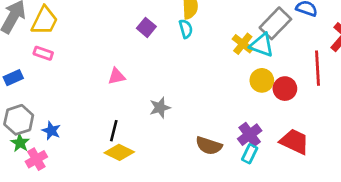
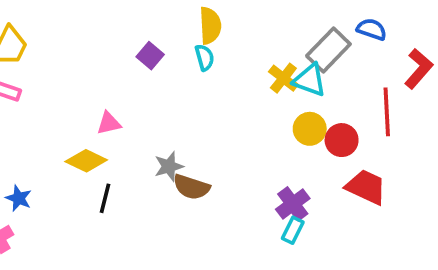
red trapezoid: (294, 142) -> (366, 187), moved
brown semicircle: (209, 146) -> (191, 187), moved
yellow diamond: (119, 152) -> (86, 161), moved

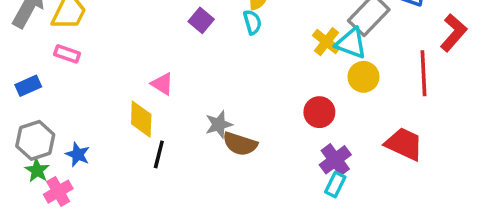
pink triangle: (109, 123) -> (162, 84), turned 45
yellow circle: (310, 129) -> (363, 77), moved
red circle: (342, 140) -> (319, 112), moved
yellow diamond: (86, 161) -> (141, 119), turned 66

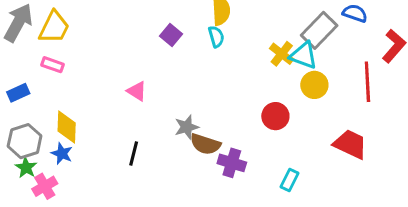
yellow diamond: (141, 119) -> (67, 127), moved
purple cross: (335, 160) -> (232, 163), moved, turned -36

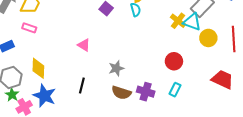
yellow circle: (314, 85) -> (208, 38), moved
brown semicircle: (205, 144) -> (121, 93), moved
blue star: (62, 154) -> (44, 96), moved, size x1.6
cyan rectangle: (289, 180) -> (175, 90), moved

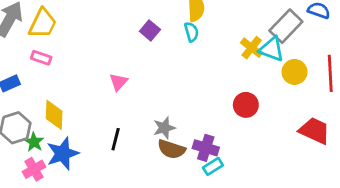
pink triangle: (84, 45) -> (118, 82), turned 40
gray star: (116, 68) -> (164, 128), moved
cyan rectangle: (175, 90) -> (213, 166), moved, turned 32
green star: (12, 95) -> (34, 142), moved
blue star: (44, 96) -> (63, 154), turned 30

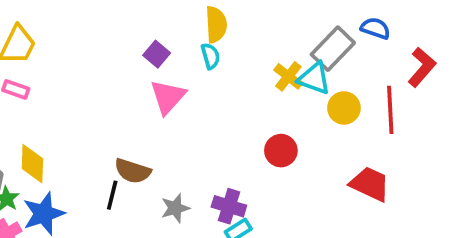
pink triangle: (118, 82) -> (168, 97), moved, size x1.5
gray star: (164, 128) -> (175, 208), moved
brown semicircle: (171, 149) -> (133, 171), moved

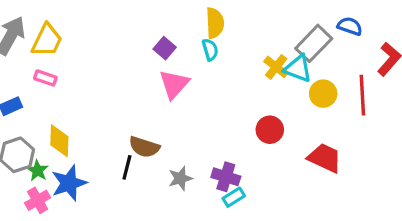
red trapezoid: (370, 184) -> (325, 158), moved

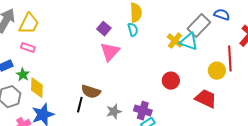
yellow circle: (323, 94) -> (217, 71), moved
green star: (38, 171) -> (23, 75), moved

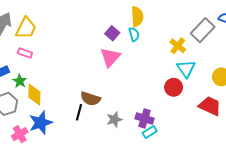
purple square: (104, 29) -> (112, 33), moved
cyan triangle: (189, 42) -> (186, 69), moved, turned 36

